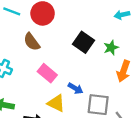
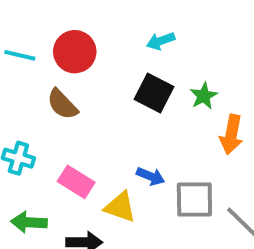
cyan arrow: (122, 15) -> (161, 41), moved
pink rectangle: (47, 73) -> (76, 182), moved

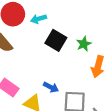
cyan arrow: (161, 41) -> (39, 19), moved

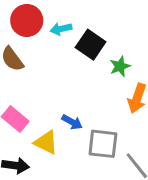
black square: (56, 40) -> (91, 45), moved

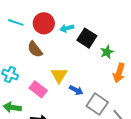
yellow triangle: (46, 142) -> (59, 75), moved, turned 36
gray square: (103, 144) -> (97, 104), turned 30

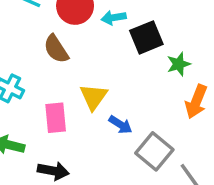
black square: (87, 38) -> (146, 37), turned 30
pink rectangle: (38, 89) -> (56, 118), turned 42

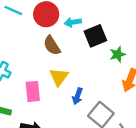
brown semicircle: (56, 49) -> (52, 46), moved
blue arrow: (120, 125) -> (77, 96), turned 77

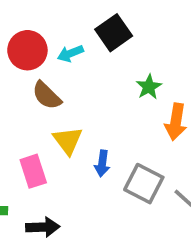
black square: (95, 36) -> (114, 33), moved

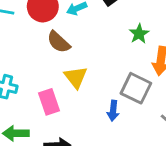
blue arrow: (102, 163) -> (113, 111), moved
gray square: (144, 184) -> (136, 88), moved

